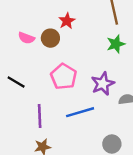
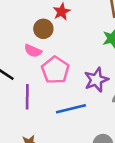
pink semicircle: (26, 38) -> (33, 51), moved
purple line: (40, 116) -> (27, 97), moved

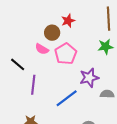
pink pentagon: (55, 70) -> (66, 54), moved
blue line: (71, 109) -> (67, 98), turned -30

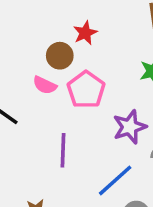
purple line: (33, 85) -> (63, 150), moved
blue line: (67, 98) -> (115, 180), moved

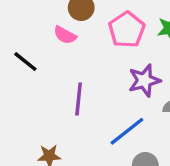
pink pentagon: (86, 90) -> (127, 30), moved

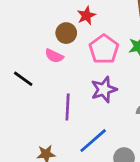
purple star: (144, 80) -> (104, 89), moved
blue line: (127, 131) -> (93, 141), moved

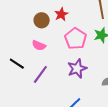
brown circle: (66, 33) -> (42, 20), moved
purple line: (68, 107) -> (40, 74), moved, turned 36

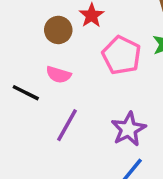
black line: (17, 64) -> (26, 93), moved
purple star: (77, 69) -> (128, 129), moved

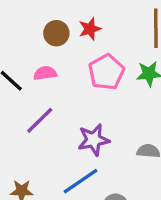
pink semicircle: (59, 75) -> (45, 73), turned 140

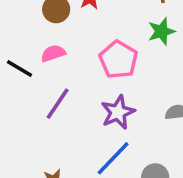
pink pentagon: (106, 72) -> (118, 60), moved

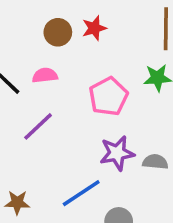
purple star: (118, 112) -> (117, 153), moved

